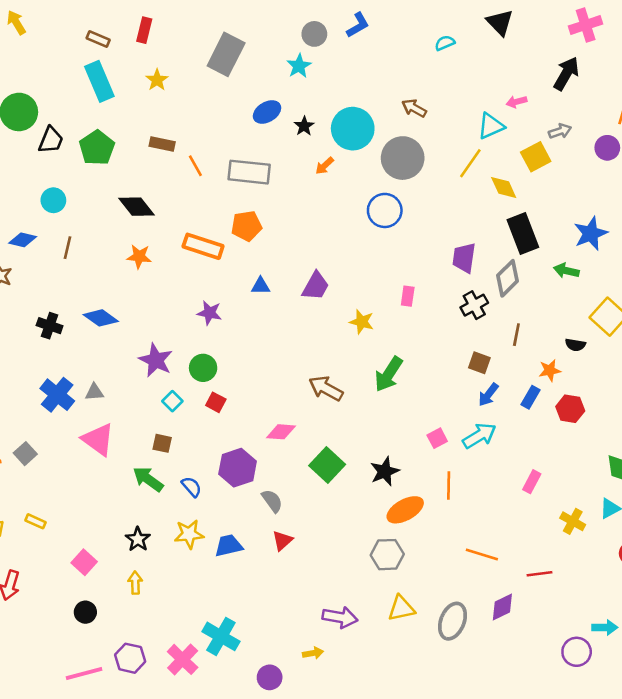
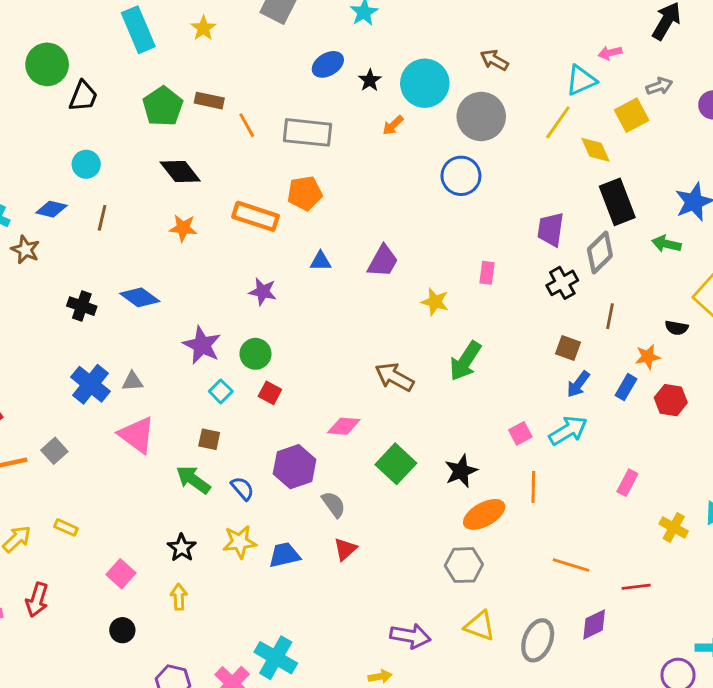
green pentagon: (97, 148) -> (163, 106), moved
yellow triangle: (401, 608) -> (480, 626), turned 32

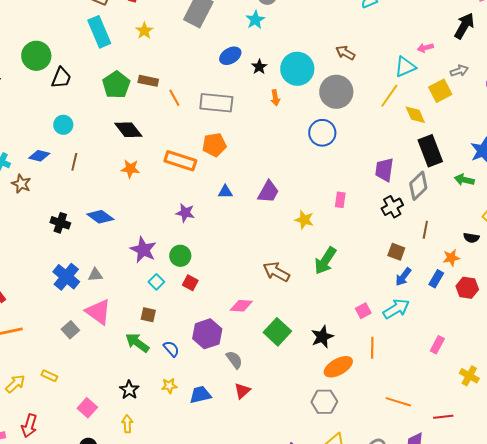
orange arrow: (393, 125) -> (275, 98), turned -56
gray square: (54, 451) -> (70, 330), moved
yellow star: (240, 542) -> (169, 386), size x0.7

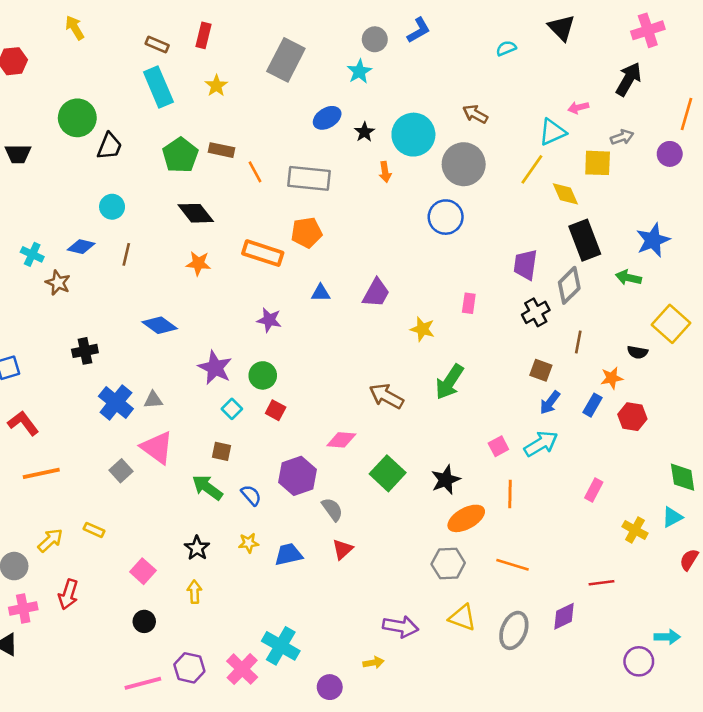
yellow square: (440, 91) -> (598, 163), turned 30
black cross: (60, 223) -> (85, 351), moved, turned -30
orange line: (398, 402) -> (513, 565), moved

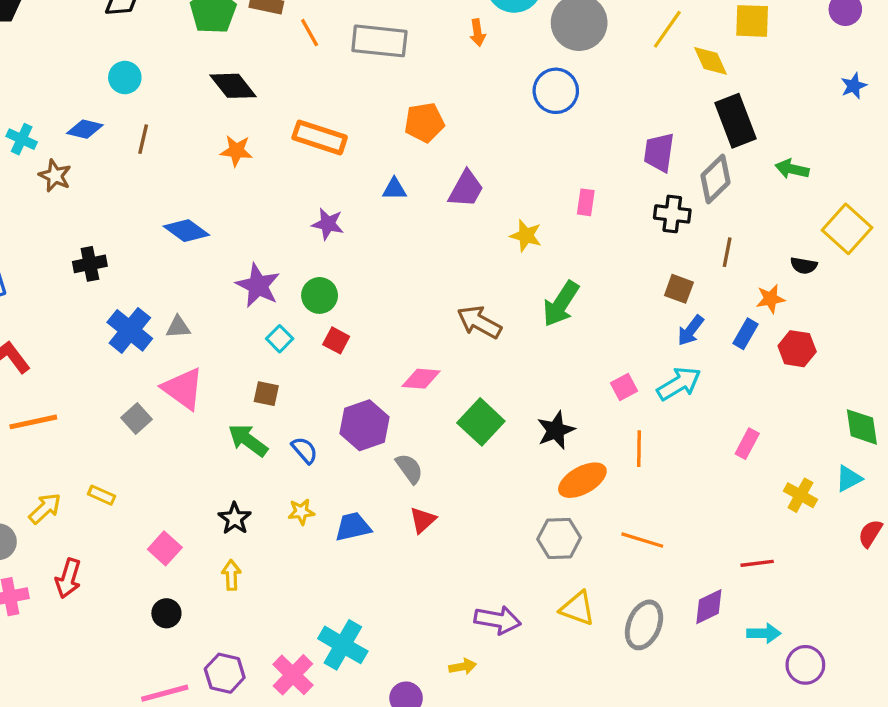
orange pentagon: (307, 232) -> (424, 122), moved
blue star: (653, 240) -> (854, 86), moved, size x0.6
black cross: (536, 312) -> (672, 214), turned 36
cyan arrow: (667, 637) -> (764, 633), moved

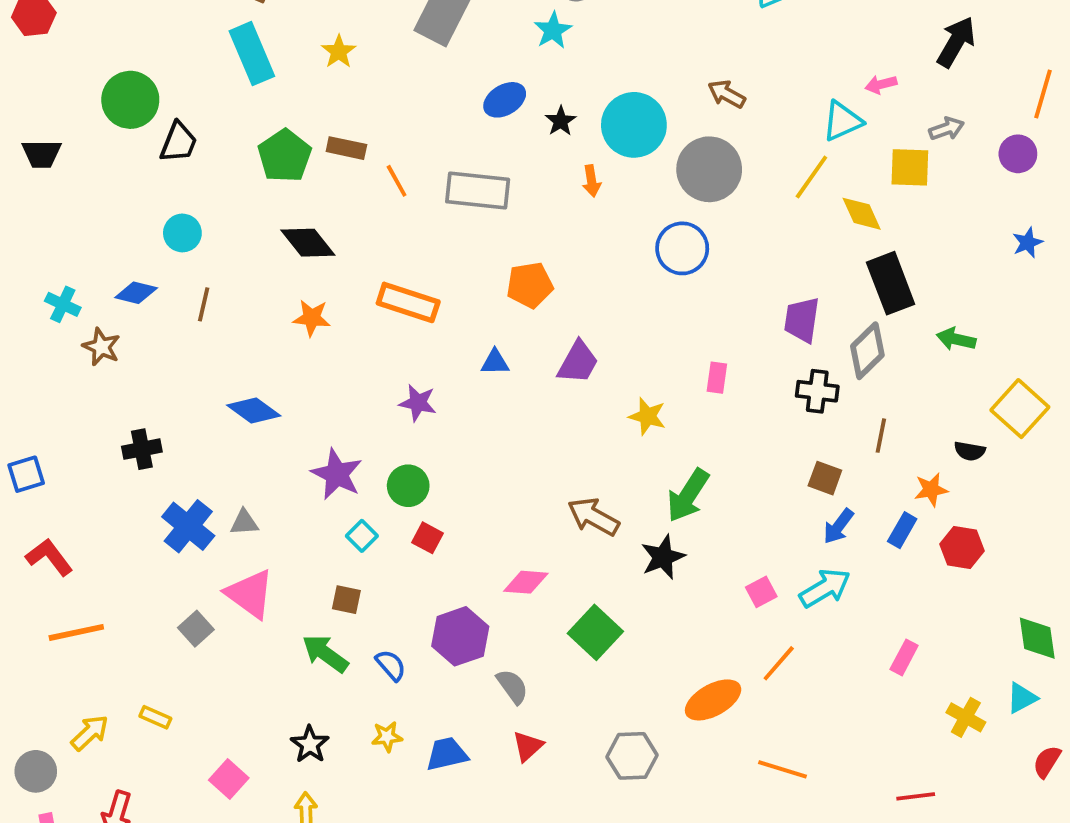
black star: (556, 430) -> (663, 557), moved
orange line: (639, 449) -> (779, 663), turned 40
gray hexagon: (559, 538) -> (632, 756), moved

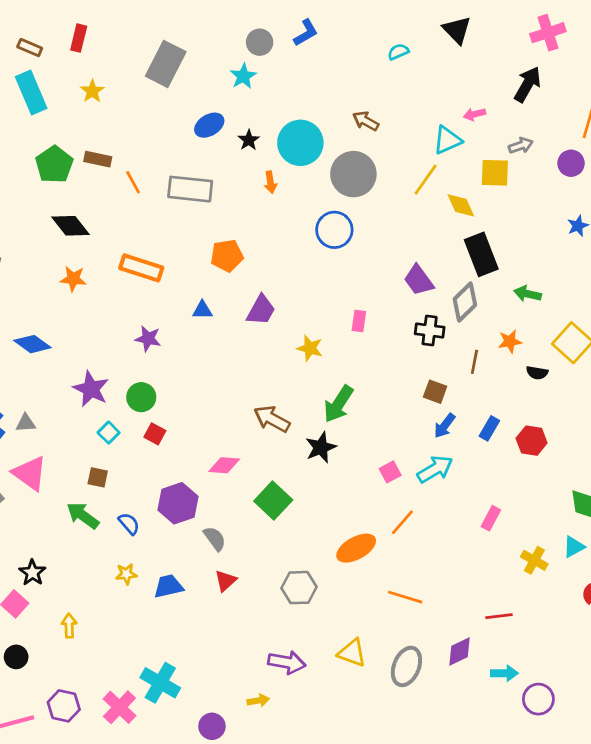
purple trapezoid: (802, 320) -> (419, 280), turned -44
orange star: (931, 490) -> (510, 341), moved
black star: (310, 744) -> (32, 573), moved

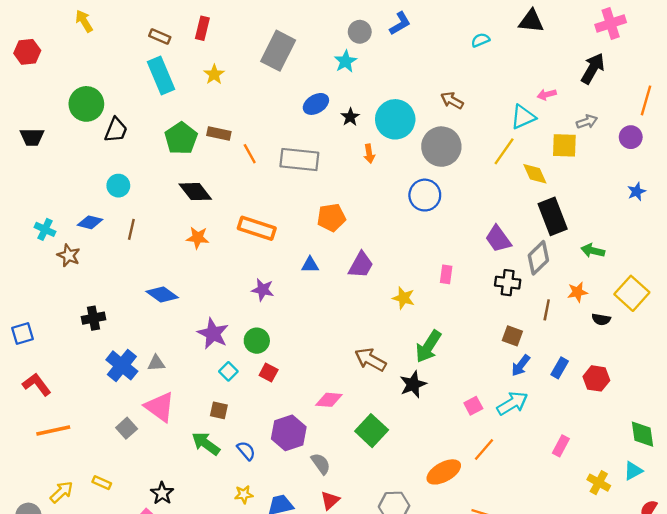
black triangle: (457, 30) -> (531, 21), turned -40

